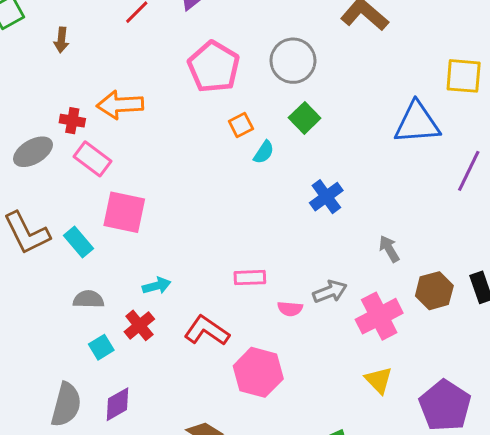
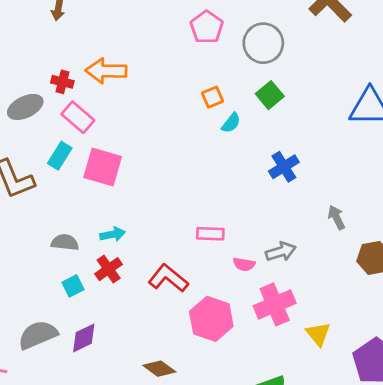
pink pentagon: (214, 67) -> (207, 27), moved, size x0.7
cyan rectangle: (79, 242) -> (60, 156), moved, turned 68
cyan arrow: (157, 286) -> (113, 234), moved
pink cross: (379, 316) -> (275, 304), moved
gray semicircle: (66, 405) -> (38, 335), turned -132

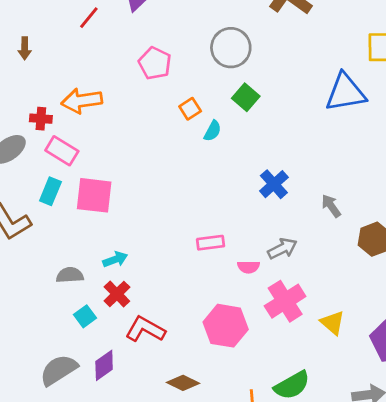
pink pentagon: (207, 27) -> (155, 63), moved
blue cross: (284, 167) -> (274, 184), moved
red L-shape: (168, 278) -> (145, 329), moved

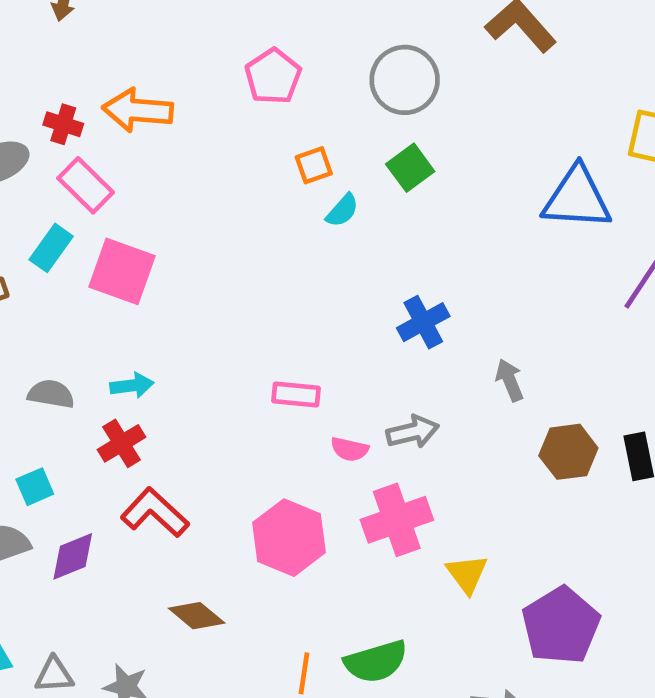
cyan square: (85, 316) -> (35, 487), moved

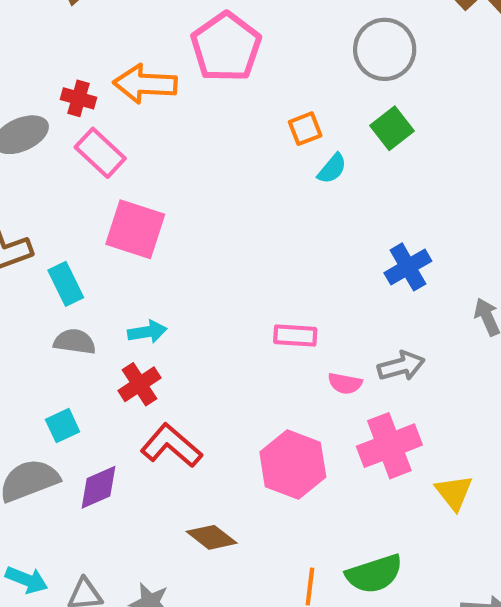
pink pentagon: (273, 76) -> (226, 47), moved, size x1.4
cyan rectangle: (51, 248) -> (66, 284), moved, turned -60

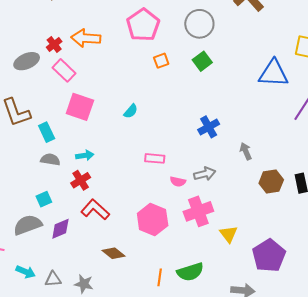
pink pentagon: (226, 47) -> (143, 25), moved
red cross: (78, 98) -> (54, 44), turned 35
cyan semicircle: (332, 169) -> (131, 111), moved

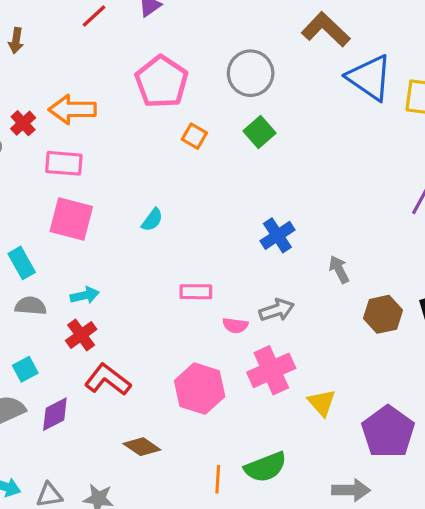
orange square: (161, 61) -> (194, 136), turned -35
pink rectangle: (64, 70) -> (64, 163), moved, turned -35
blue triangle: (273, 73) -> (370, 78), moved, turned 36

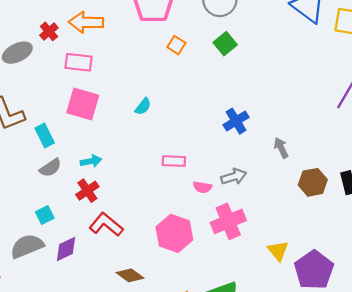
gray semicircle: (31, 306) -> (50, 168), turned 140
yellow triangle: (322, 403) -> (278, 251), moved

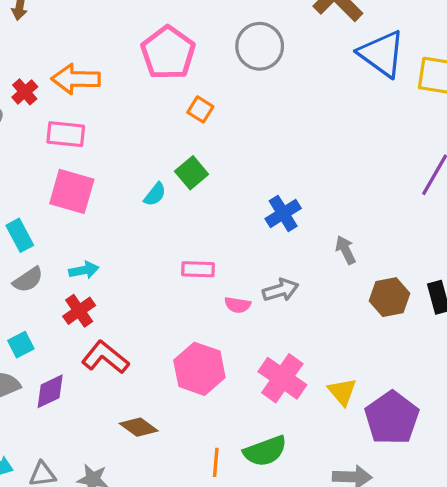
green square: (225, 44) -> (192, 173), moved
pink cross: (228, 221) -> (282, 378), moved, turned -32

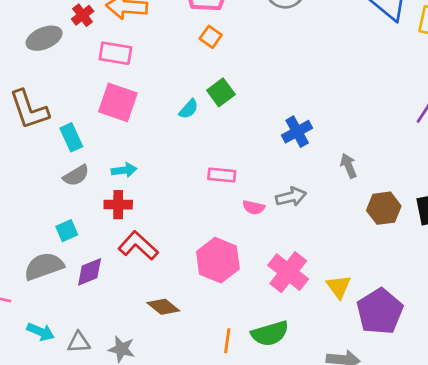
orange square: (200, 109) -> (211, 37), moved
red cross: (79, 311) -> (118, 205), turned 32

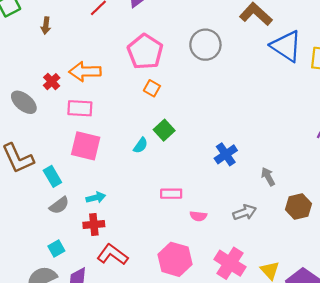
gray ellipse: (44, 38) -> (24, 102), turned 68
gray arrow: (291, 197) -> (245, 212), moved

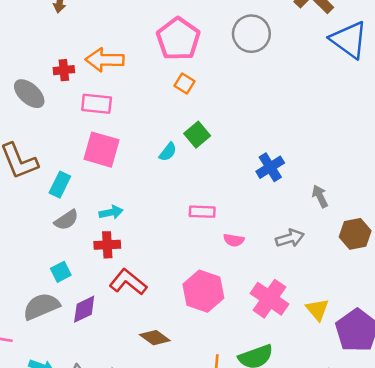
red cross: (52, 82) -> (64, 70), turned 35
cyan rectangle: (52, 176) -> (60, 185), turned 54

